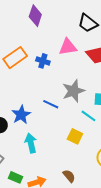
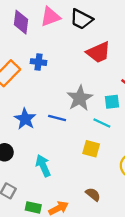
pink triangle: (68, 47) -> (50, 17), moved
blue cross: (43, 61) -> (39, 62), moved
blue star: (21, 115) -> (25, 119), moved

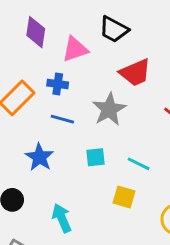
pink triangle: (50, 17) -> (75, 49), moved
gray star: (80, 98) -> (109, 109), moved
cyan square: (112, 102) -> (95, 157), moved
blue line: (57, 118) -> (62, 119), moved

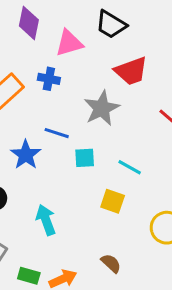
blue line: (62, 119) -> (57, 133), moved

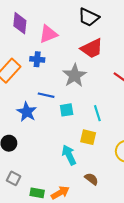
black trapezoid: (111, 25) -> (89, 17), moved
cyan line: (130, 167) -> (97, 113), turned 49
cyan arrow: (46, 220) -> (69, 155), moved

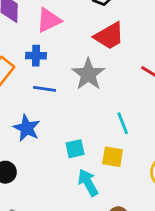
blue line: (46, 95) -> (45, 89), moved
cyan square: (67, 110) -> (75, 149), moved

